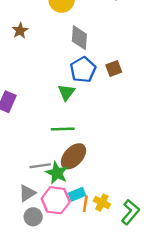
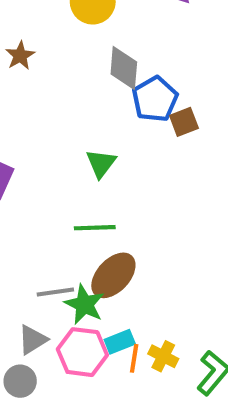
blue pentagon: (83, 70) -> (155, 99), moved
gray circle: (33, 217) -> (20, 381), moved

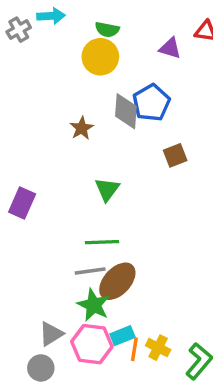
brown star: (20, 56) -> (82, 128), moved
blue pentagon: (155, 99) -> (151, 103), moved
gray line: (55, 292) -> (90, 271), moved

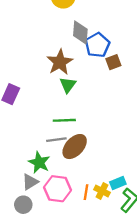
blue pentagon: (151, 103) -> (97, 45), moved
brown star: (82, 128) -> (60, 62), moved, size x1.6
green star: (94, 305) -> (39, 162), moved
cyan rectangle: (122, 336) -> (118, 183), moved

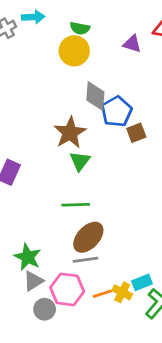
gray line: (56, 140) -> (86, 260), moved
green star: (39, 162) -> (28, 257), moved
orange line: (86, 192) -> (102, 294), turned 63
gray circle: (23, 205) -> (45, 309), moved

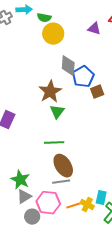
green semicircle: (80, 28) -> (44, 18), moved
brown ellipse: (88, 237) -> (63, 166), turned -75
cyan rectangle: (142, 282) -> (101, 198), turned -56

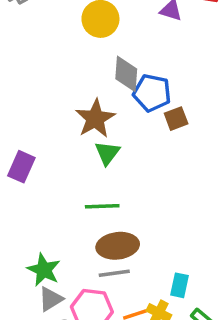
blue pentagon: (83, 77) -> (152, 93), turned -30
brown ellipse: (63, 166) -> (118, 246), turned -65
cyan rectangle: (101, 198) -> (180, 285), moved

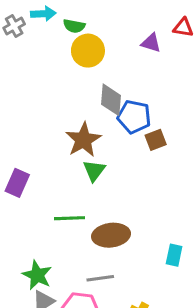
green line: (102, 206) -> (69, 218), moved
brown ellipse: (118, 246) -> (111, 235), moved
cyan rectangle: (180, 285) -> (174, 255), moved

